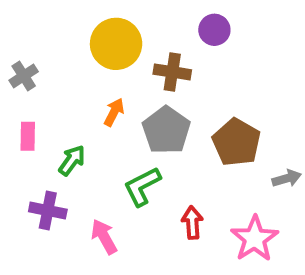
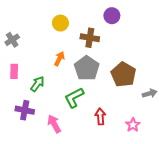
yellow circle: (116, 44) -> (60, 23), size x0.6
pink star: (255, 239) -> (133, 125), size x0.6

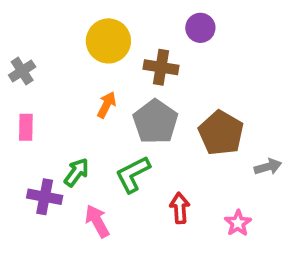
yellow circle: (60, 23) -> (108, 41), size x1.5
green arrow: (37, 84) -> (77, 172), moved

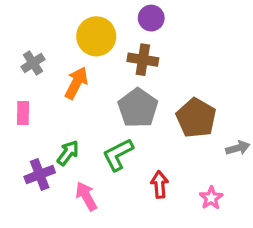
purple circle: (200, 28) -> (151, 18), moved
gray cross: (22, 71) -> (33, 63), moved
orange arrow: (107, 105) -> (76, 83), moved, size x1.4
purple cross: (45, 197) -> (40, 175), turned -32

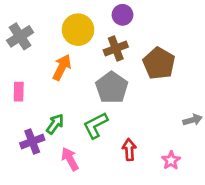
brown cross: (143, 60) -> (116, 49), turned -30
gray cross: (33, 63) -> (20, 36), moved, size x1.4
brown pentagon: (196, 118) -> (159, 63), moved

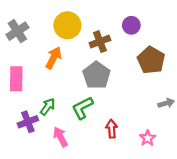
purple circle: (122, 15) -> (131, 25), moved
brown pentagon: (159, 63) -> (151, 60), moved
pink rectangle: (19, 92) -> (16, 79), size x1.5

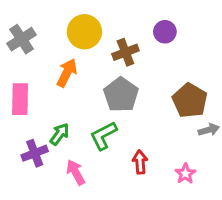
brown pentagon: (151, 60) -> (190, 101), moved

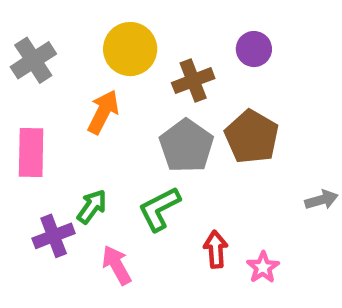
brown pentagon: (190, 101) -> (252, 137), moved
pink star: (185, 174) -> (263, 267), moved

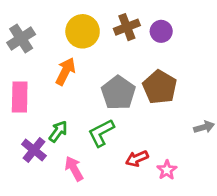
brown cross: (193, 81) -> (127, 27), moved
purple cross: (54, 236) -> (34, 150), turned -30
red arrow: (216, 249) -> (137, 159), turned -110

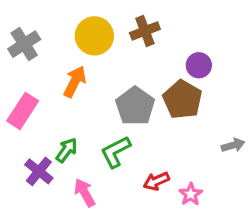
purple circle: (161, 31) -> (199, 65), moved
pink rectangle: (20, 97) -> (23, 111), turned 32

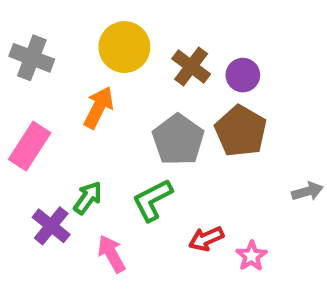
brown cross: (145, 31) -> (191, 66), moved, turned -32
gray cross: (24, 44) -> (32, 58), turned -36
purple circle: (199, 65) -> (243, 75), moved

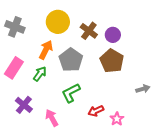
gray pentagon: (178, 140) -> (71, 60), moved
green arrow: (88, 198) -> (40, 74), moved

